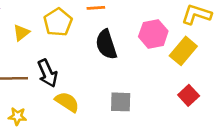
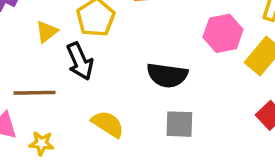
black semicircle: (106, 44) -> (167, 75), moved, turned -64
black arrow: (47, 73) -> (80, 61), moved

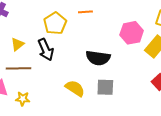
yellow triangle: (47, 32) -> (17, 44), moved
yellow semicircle: (108, 124) -> (75, 88), moved

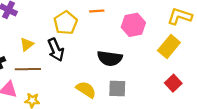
pink hexagon: (132, 33) -> (133, 25), moved

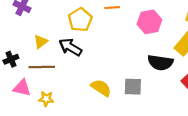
black arrow: (56, 50) -> (70, 47), turned 145
black semicircle: (110, 58) -> (160, 63), moved

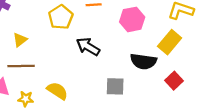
black arrow: (70, 47) -> (88, 47), moved
yellow semicircle: (101, 88) -> (57, 91), moved

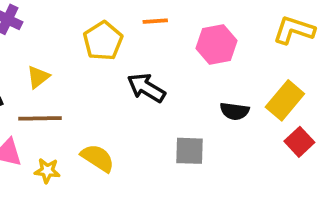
yellow rectangle: (170, 42) -> (285, 100), moved
black semicircle: (143, 61) -> (235, 111), size x0.7
red square: (174, 81) -> (299, 142), moved

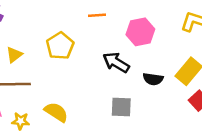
yellow pentagon: (103, 41) -> (60, 46), moved
black arrow: (146, 88) -> (116, 62), moved

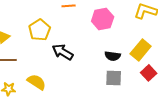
black arrow: (116, 62) -> (63, 52), moved
gray square: (121, 107) -> (114, 78), moved

